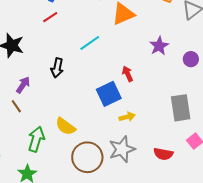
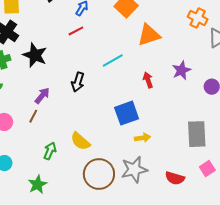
red arrow: (128, 74) -> (148, 80), moved
brown line: (16, 106) -> (33, 116), turned 56
green arrow: (36, 139) -> (50, 151), size x0.7

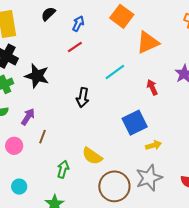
purple arrow: (42, 96) -> (28, 117), moved

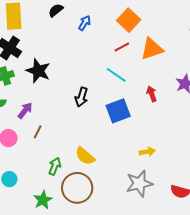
red line: (75, 47) -> (122, 47), moved
cyan line: (115, 72) -> (116, 75), turned 65
blue square: (135, 123) -> (118, 111), moved
brown circle: (114, 186) -> (77, 188), moved

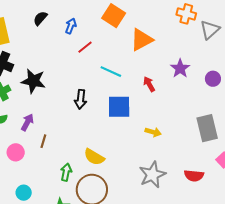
red line: (122, 47) -> (85, 47), moved
blue square: (118, 111) -> (119, 107), turned 30
yellow arrow: (147, 152) -> (153, 132), moved, turned 35

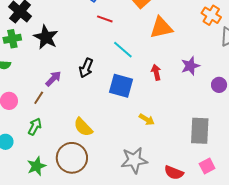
red line: (85, 47) -> (105, 19), turned 42
purple arrow: (27, 122) -> (53, 79), moved
green arrow: (66, 172) -> (35, 127), moved

